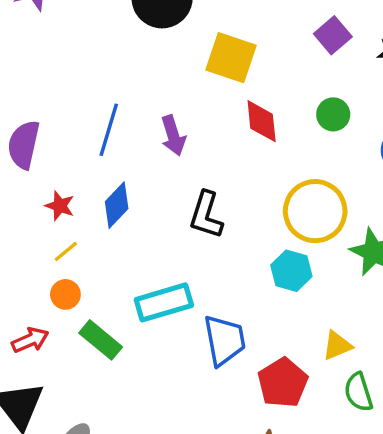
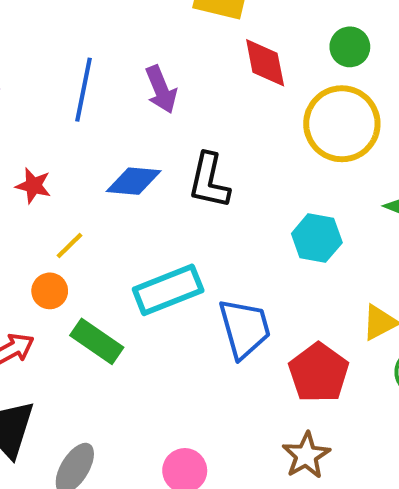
blue diamond: (117, 205) -> (134, 181), moved, turned 57
yellow circle: (315, 211) -> (342, 124), moved
yellow line: (66, 251) -> (70, 246), moved

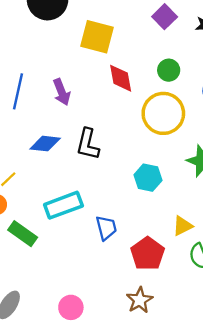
blue trapezoid: (245, 328) -> (106, 228), size x0.7

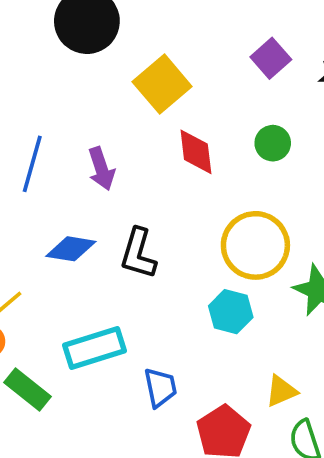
yellow square: (97, 37) -> (162, 84), turned 32
yellow circle: (163, 113) -> (255, 245), moved

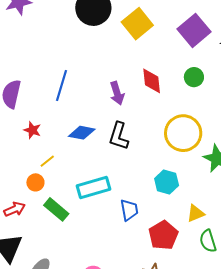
purple square: (271, 58) -> (194, 30), size x1.5
yellow square: (162, 84) -> (137, 24), moved
purple arrow: (101, 169) -> (117, 93), moved
cyan hexagon: (231, 312) -> (167, 182), moved

